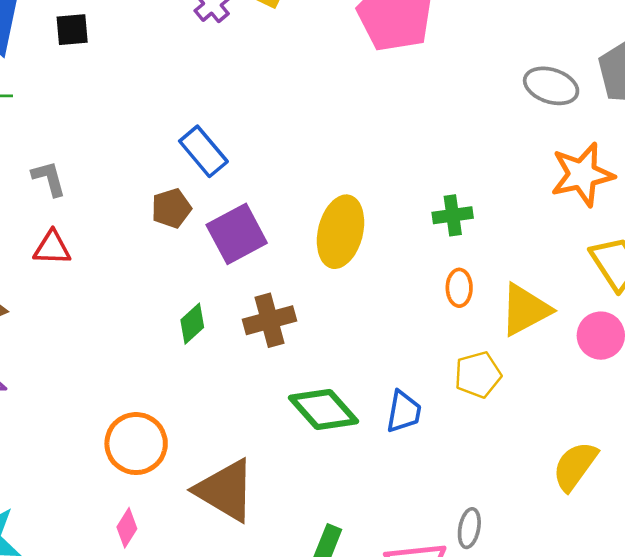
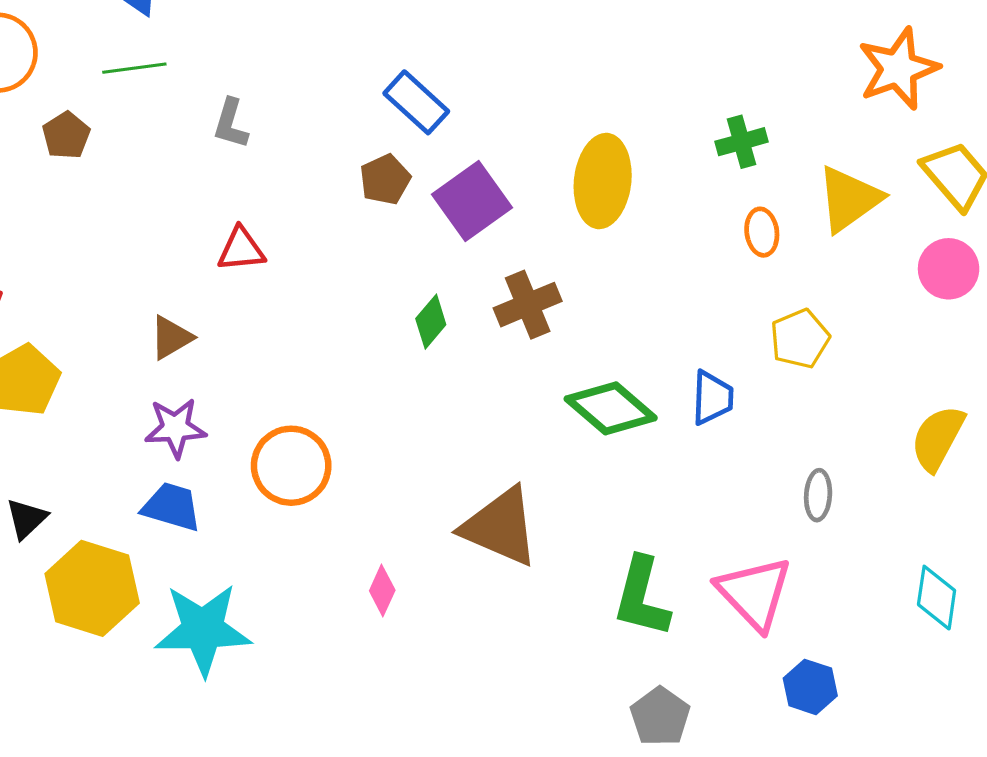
gray L-shape: (49, 178) -> (231, 124), moved, turned -141
yellow triangle: (525, 310) -> (849, 199), moved
orange circle: (136, 444) -> (291, 466), moved
gray ellipse: (469, 528) -> (818, 495), moved

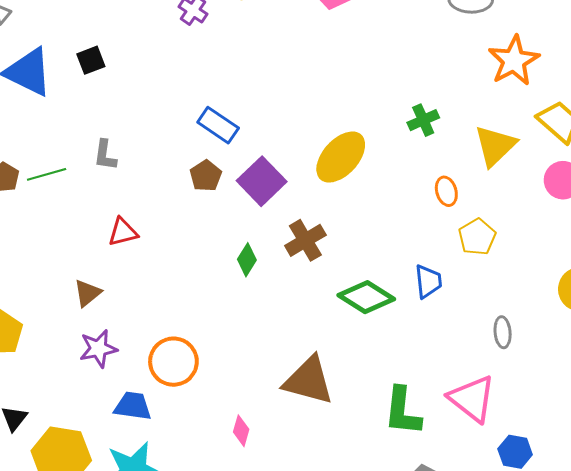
green line: (134, 68) -> (47, 174), moved
yellow ellipse: (603, 181) -> (341, 157), turned 44
orange ellipse: (762, 232) -> (446, 191), moved
blue trapezoid: (172, 507) -> (133, 406), moved

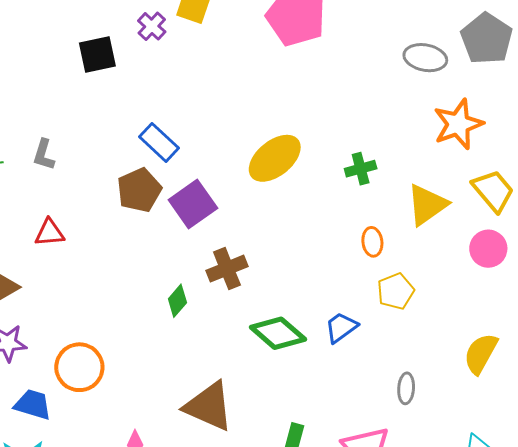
black square: (91, 60) -> (97, 54), moved, size x1.4
yellow ellipse: (341, 157) -> (275, 158), moved
brown pentagon: (206, 176) -> (139, 190), size x1.4
green diamond: (247, 260) -> (177, 301), moved
blue trapezoid: (428, 281) -> (341, 327), turned -129

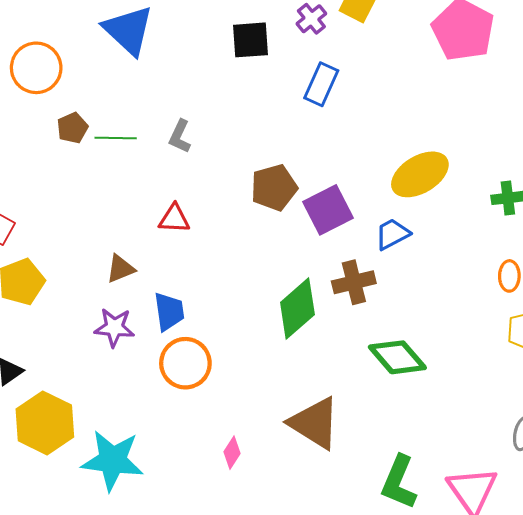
blue rectangle: (159, 142) -> (321, 84), moved, turned 63
green diamond: (177, 301) -> (297, 308), size x1.8
blue trapezoid: (341, 327) -> (392, 234), moved
blue trapezoid: (33, 405) -> (169, 312), moved, turned 57

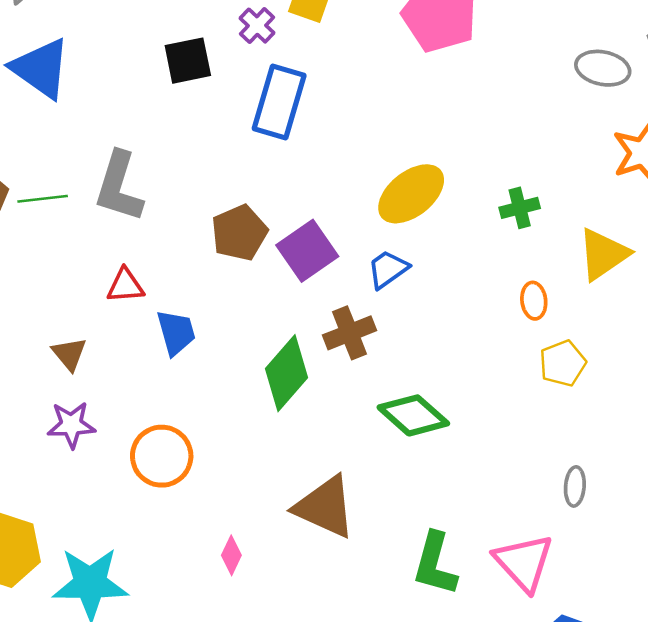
blue rectangle: (321, 84) -> (279, 102), size x1.4
gray L-shape: (180, 136) -> (119, 187), size x1.8
brown triangle: (120, 269) -> (69, 354), turned -40
blue trapezoid: (169, 312) -> (176, 332), moved

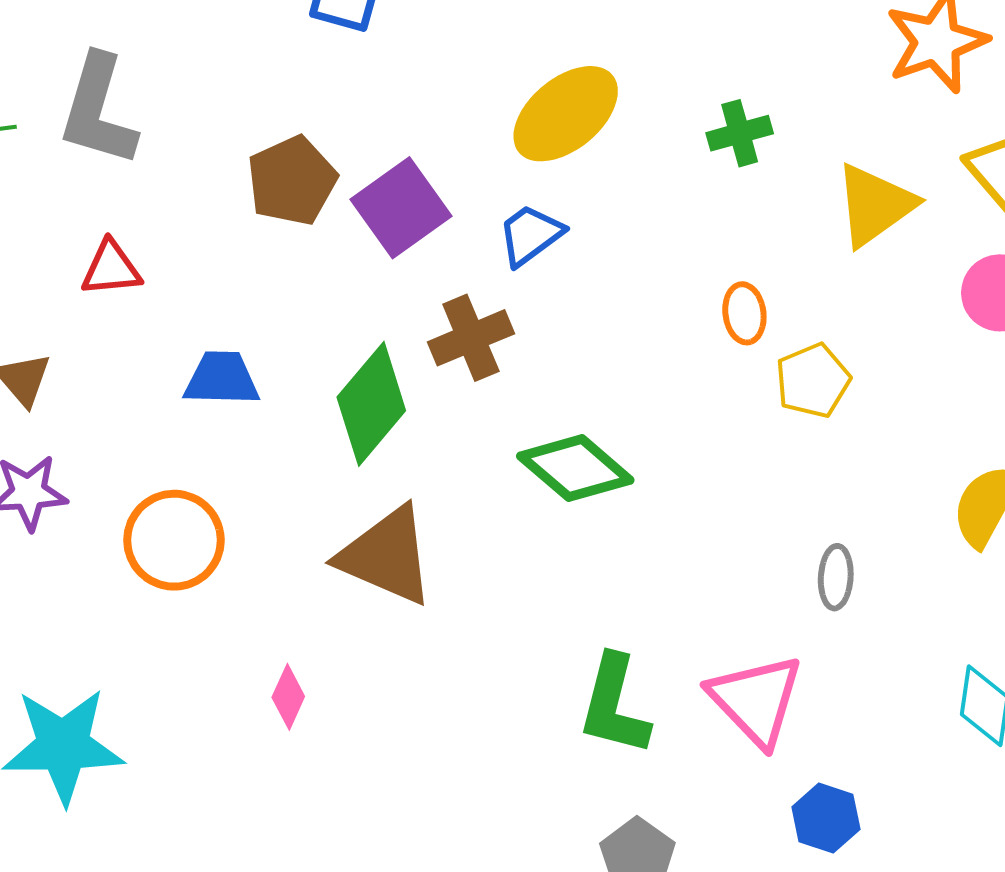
orange ellipse: (534, 301) -> (744, 313), moved
blue trapezoid: (176, 332) -> (222, 379), moved, turned -72
brown triangle: (325, 507) -> (386, 556), moved

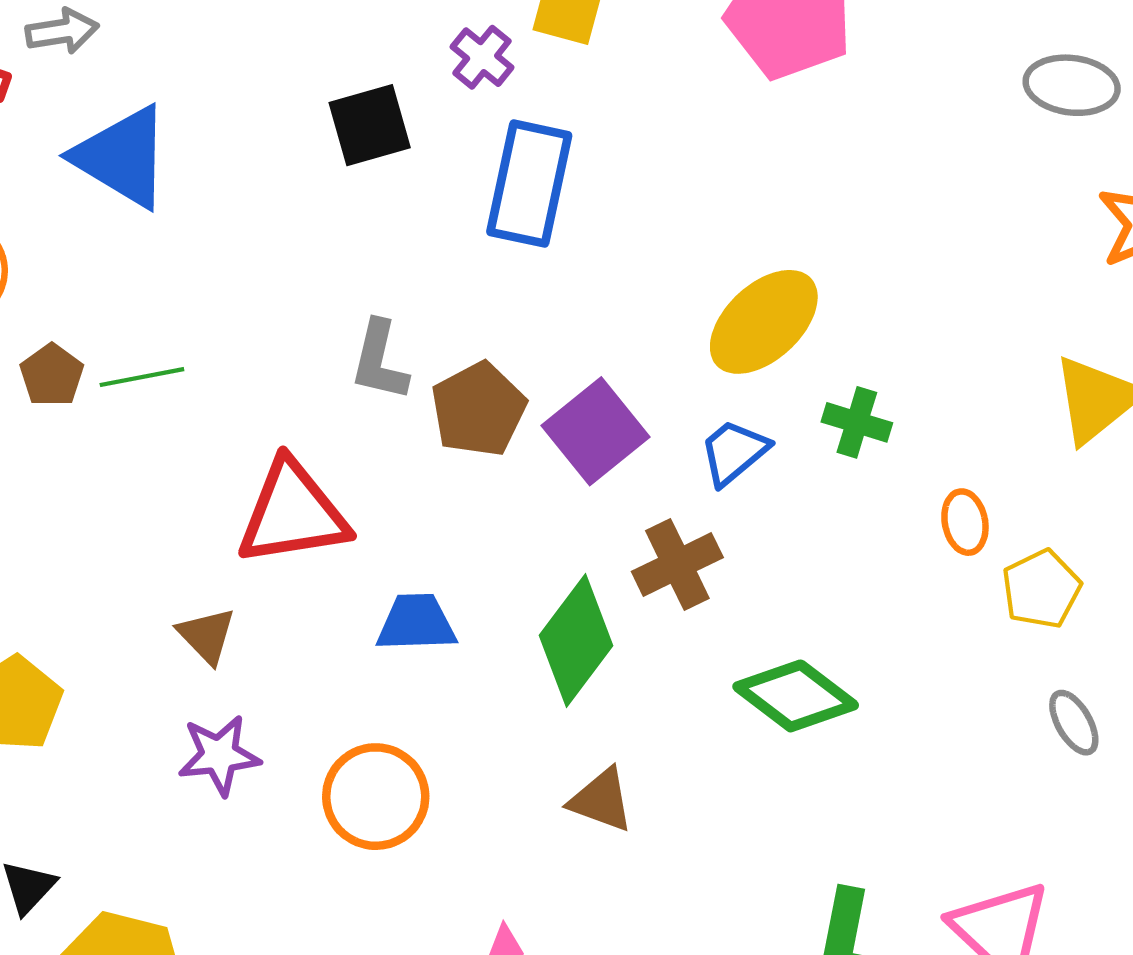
gray L-shape: (98, 110) -> (379, 361), moved, size x0.7
green cross: (740, 133) -> (857, 422), moved, turned 36
red triangle: (111, 268) -> (293, 513), size x1.8
brown triangle: (386, 556) -> (601, 800), size x0.6
gray ellipse: (836, 577) -> (1074, 723), moved, turned -30

